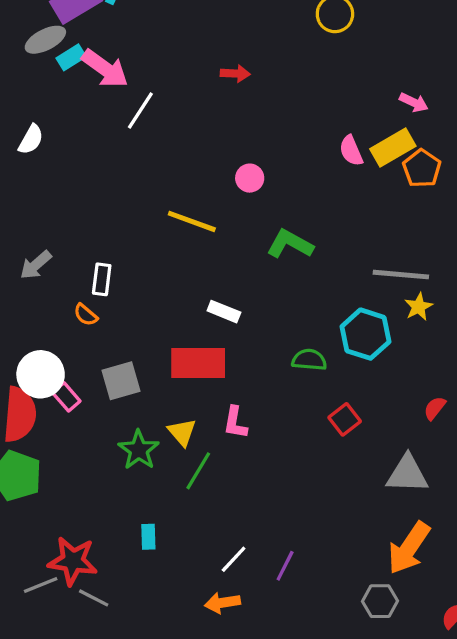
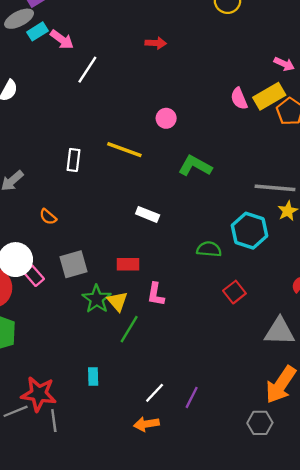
pink arrow: (105, 69) -> (62, 40), size x0.7
white rectangle: (102, 279) -> (73, 160), moved
red rectangle: (198, 363) -> (128, 264), moved, size x0.6
green star: (139, 450) -> (97, 299), moved
gray line: (94, 598) -> (54, 421), turned 55

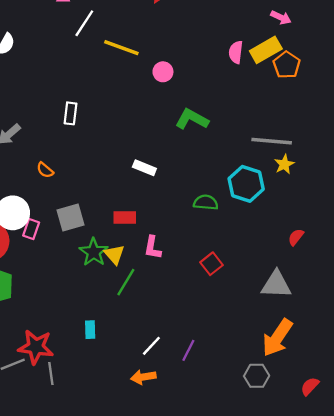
pink semicircle: (239, 99) -> (236, 52), turned 30
yellow line: (124, 150) -> (121, 48), moved
pink rectangle: (34, 276) -> (31, 229), turned 60
red square: (234, 292) -> (211, 264), moved

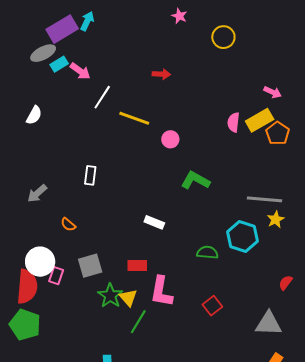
pink L-shape: (153, 248) -> (161, 292), size x1.5

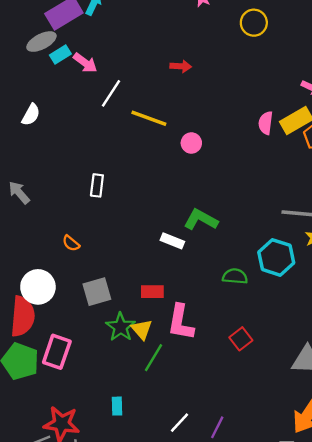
green L-shape: (195, 180) -> (201, 220), moved
gray arrow: (37, 193) -> (19, 193), moved, turned 90
pink rectangle: (56, 276) -> (57, 352), moved, size x1.6

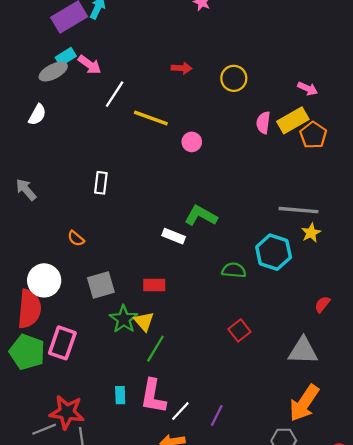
yellow circle: (254, 23) -> (234, 78), moved
gray ellipse: (41, 42) -> (53, 72), moved
pink L-shape: (181, 322) -> (153, 396), moved

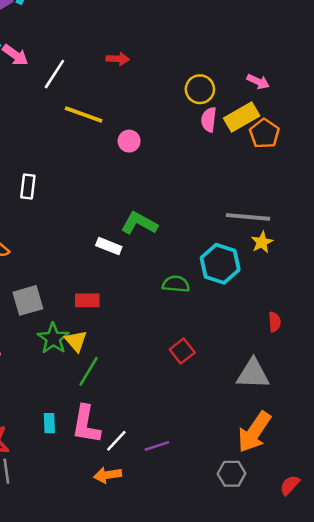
yellow circle: (234, 78) -> (200, 89), moved
white line: (115, 94) -> (54, 74), moved
red semicircle: (322, 304) -> (275, 322), turned 138
purple line: (217, 416) -> (157, 446), turned 45

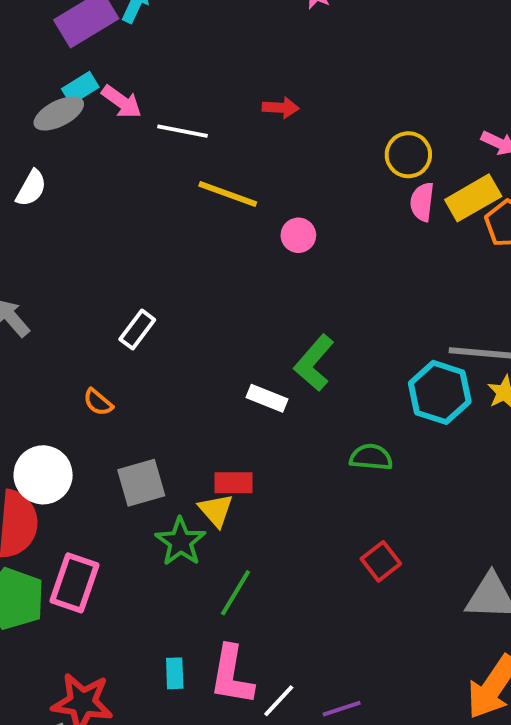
white line: (54, 74) -> (182, 131), turned 68
white rectangle: (28, 187) -> (137, 330), moved, turned 30
green L-shape: (139, 223) -> (314, 363), turned -78
cyan hexagon: (220, 264) -> (440, 392), moved
yellow triangle: (76, 341) -> (216, 510), moved

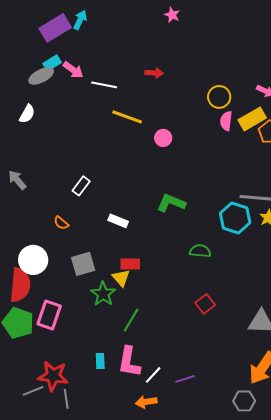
green L-shape: (314, 363) -> (171, 203), turned 72
white rectangle: (267, 398) -> (118, 221), moved

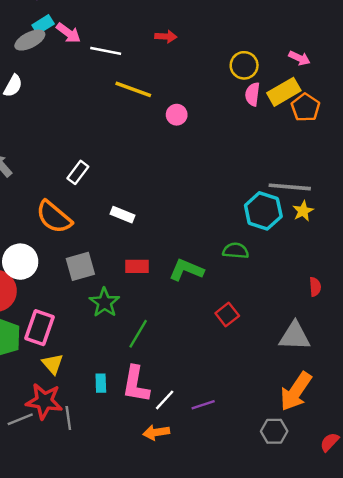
green L-shape: (171, 203) -> (186, 270), moved
orange semicircle: (61, 223) -> (54, 217), size x2.0
green semicircle: (200, 251) -> (236, 251), moved
yellow triangle: (121, 278) -> (53, 364), moved
gray line: (66, 399) -> (68, 418), moved

